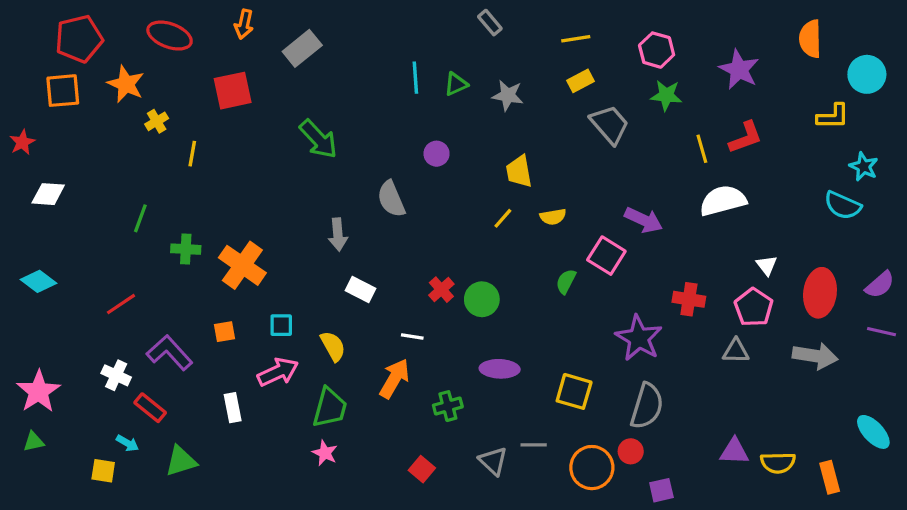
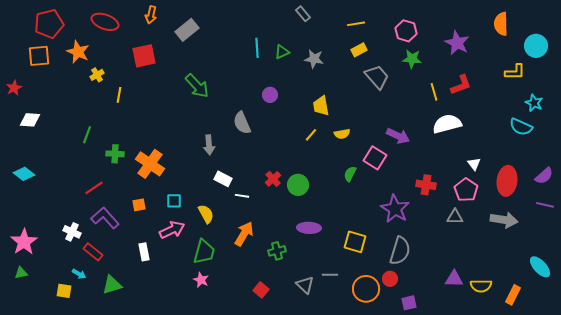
red line: (121, 304) -> (94, 188), moved
white line: (412, 336) -> (242, 196), moved
orange rectangle: (830, 477) -> (513, 295), turned 42

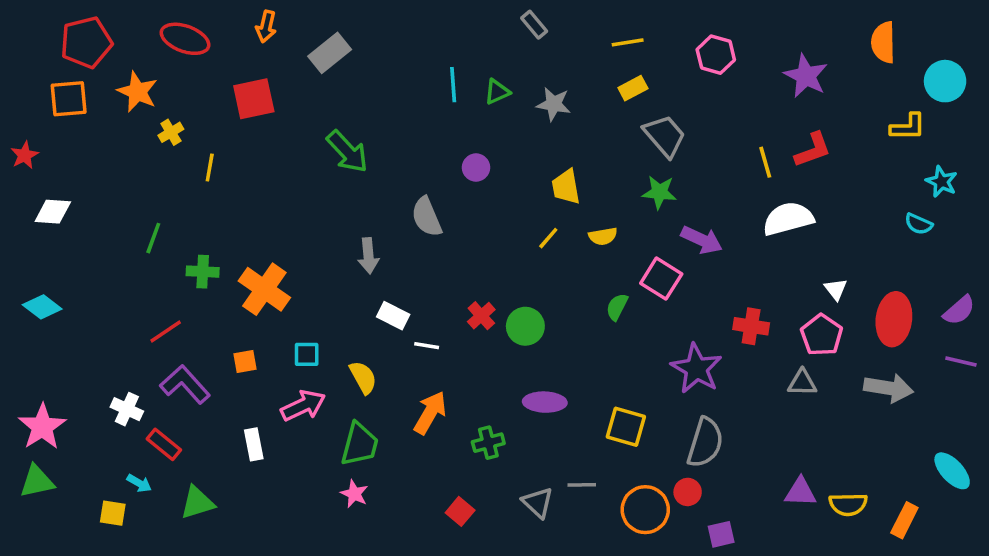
green star: (412, 59) -> (659, 192), moved
cyan semicircle: (521, 127) -> (919, 224), size x0.7
green triangle: (21, 273) -> (37, 481), size x1.5

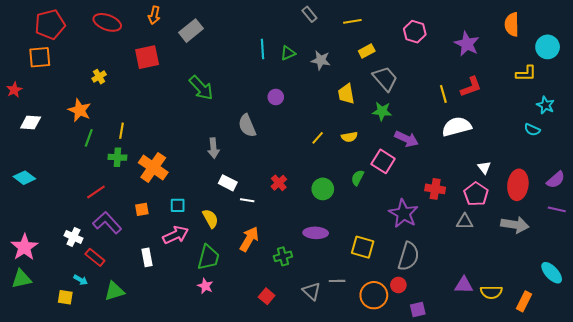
yellow line: (628, 42) -> (352, 21), moved
orange star: (137, 92) -> (80, 110), moved
yellow line: (210, 168) -> (121, 131), moved
yellow trapezoid: (566, 187) -> (346, 94), moved
green circle: (525, 326) -> (323, 189), moved

